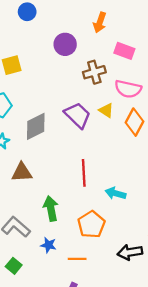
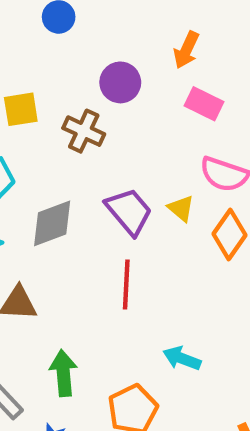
pink rectangle: (124, 51) -> (204, 104), moved
brown cross: (94, 72) -> (84, 131), moved, turned 35
red line: (84, 173) -> (126, 284), moved

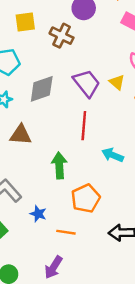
cyan arrow: (182, 358) -> (113, 155), moved
green arrow: (63, 373) -> (59, 165), moved

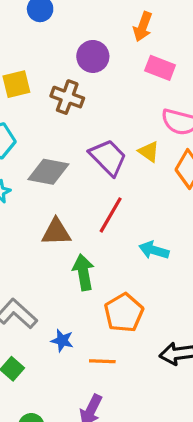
gray diamond: (42, 89) -> (48, 172), turned 36
red line: (84, 126) -> (111, 215), turned 32
brown triangle: (21, 135) -> (56, 232), moved

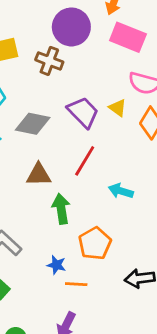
purple circle: (93, 56) -> (71, 27), size x1.4
pink rectangle: (160, 68) -> (128, 37), size x1.4
blue star: (62, 341) -> (56, 265), moved

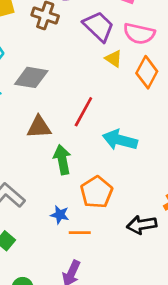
purple trapezoid: (83, 112) -> (99, 26), moved
cyan arrow: (121, 191) -> (120, 140), size x1.4

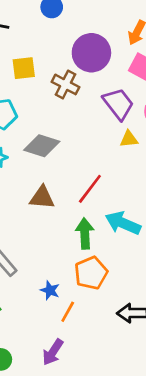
yellow triangle: (114, 59) -> (129, 139), turned -48
green arrow: (62, 160) -> (85, 234), moved
orange line: (80, 233) -> (68, 312), turned -70

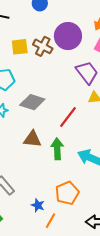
brown cross: (65, 84) -> (43, 46), moved
red line: (90, 189) -> (68, 117), moved
green arrow: (85, 234) -> (57, 149), moved

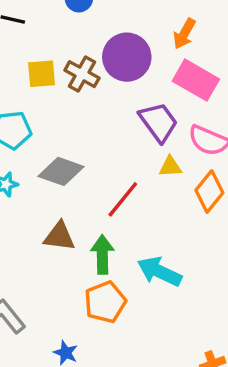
orange pentagon: (67, 193) -> (105, 302), moved

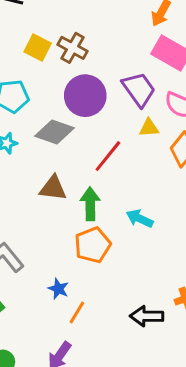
purple circle: (127, 57) -> (85, 96), moved
yellow square: (42, 74) -> (38, 48), turned 32
cyan arrow: (160, 272) -> (140, 219), size x0.7

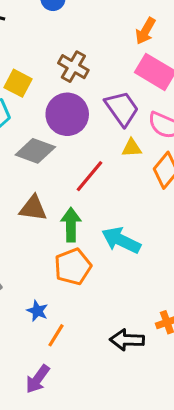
yellow square: (38, 48) -> (18, 83), moved
brown cross: (73, 48) -> (73, 67), moved
cyan arrow: (140, 219) -> (121, 240), size x1.4

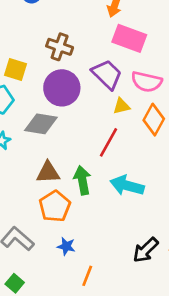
red line: (90, 176) -> (108, 142), moved
orange pentagon: (73, 267) -> (55, 206), moved
blue star: (37, 311) -> (66, 246), moved
black arrow: (127, 340) -> (146, 250), moved, turned -36

